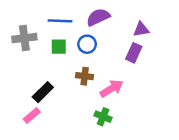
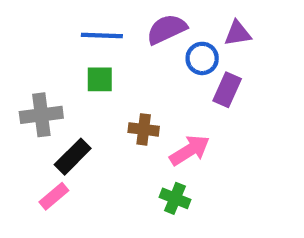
purple triangle: (141, 29) -> (238, 33), moved
gray cross: (24, 38) -> (41, 115), moved
blue circle: (87, 44) -> (202, 58), moved

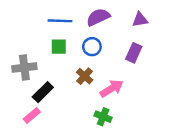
blue circle: (202, 58) -> (92, 47), moved
brown cross: (144, 129) -> (85, 76), turned 35

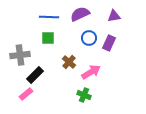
blue circle: (92, 47) -> (89, 38), moved

